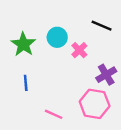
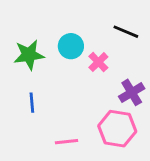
green star: (23, 44) -> (29, 55), turned 30
pink line: (54, 114) -> (67, 142), turned -30

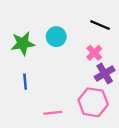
pink cross: (98, 62) -> (94, 53), moved

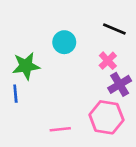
green star: (23, 44) -> (26, 66), moved
blue line: (25, 82) -> (15, 94), moved

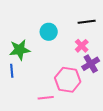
black line: (114, 29) -> (87, 22), turned -30
pink hexagon: (106, 117) -> (68, 80), moved

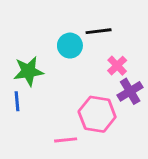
black line: (87, 22) -> (99, 31), moved

